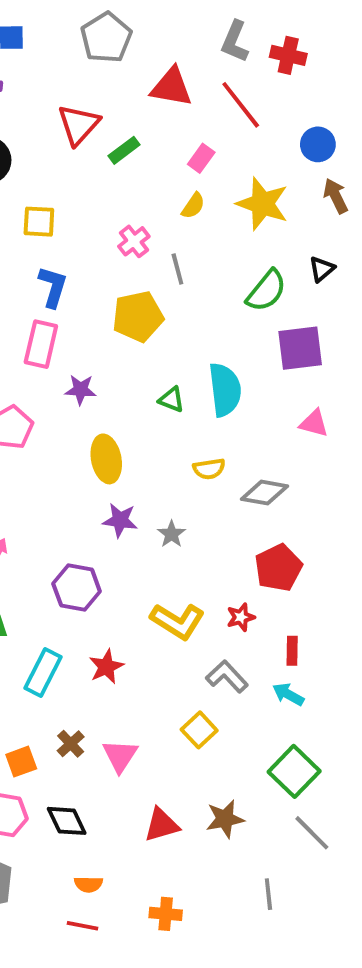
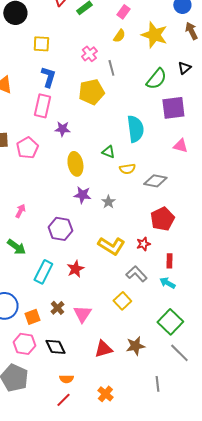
green triangle: (172, 400) -> (108, 152), moved
orange cross: (166, 914) -> (105, 394), turned 35
red line: (82, 926) -> (63, 400), turned -56

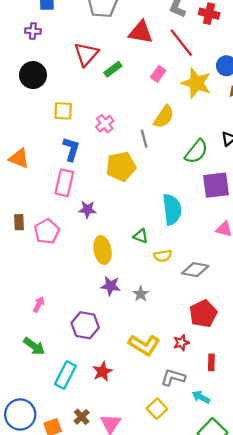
yellow star: (154, 35) -> (196, 83), moved
yellow semicircle: (119, 36) -> (164, 117), moved, size x1.5
pink cross: (89, 54) -> (105, 124), moved
gray L-shape: (136, 274) -> (173, 377), turned -30
cyan arrow: (167, 283) -> (201, 397), moved

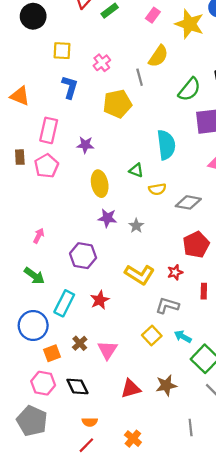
pink rectangle: (64, 183) -> (49, 130), moved
cyan arrow: (201, 397) -> (183, 337), moved
blue circle: (20, 414) -> (33, 326), moved

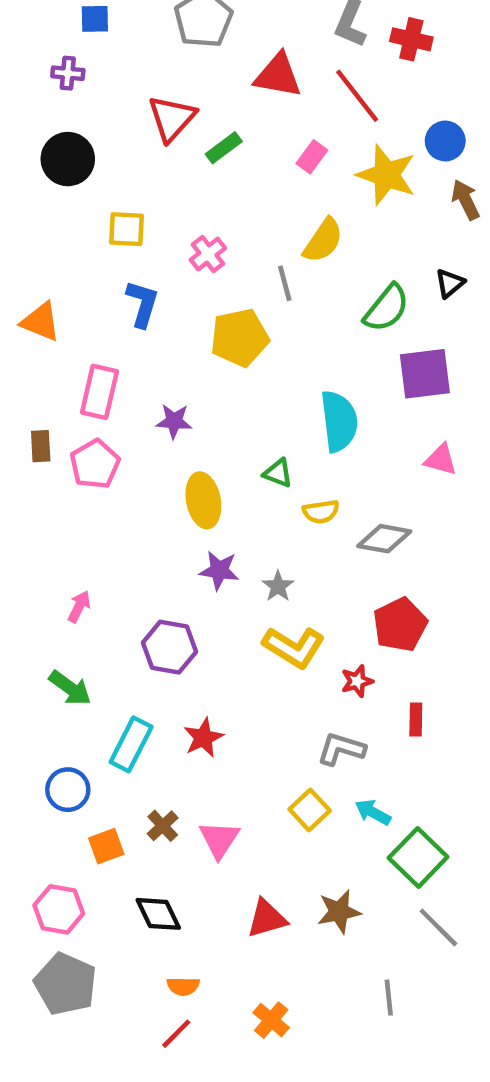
yellow L-shape: (140, 275) -> (294, 647), moved
blue circle: (33, 326) -> (68, 790), size x0.7
pink hexagon: (43, 383) -> (59, 909), moved

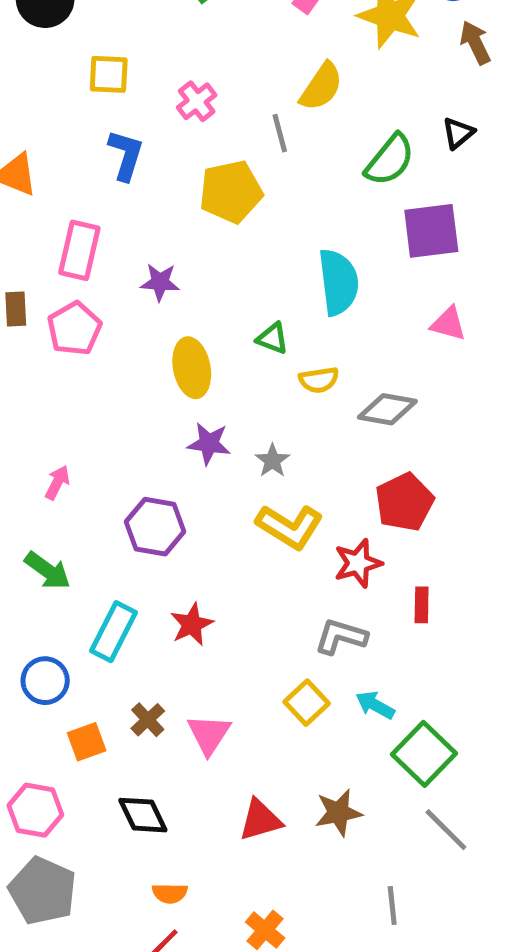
red star: (357, 681) -> (358, 563), size x1.4

